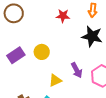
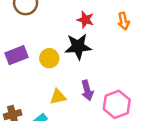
orange arrow: (93, 10) -> (123, 21), turned -32
black star: (92, 36) -> (78, 47), moved, turned -30

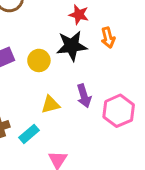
orange arrow: (123, 21) -> (108, 38), moved

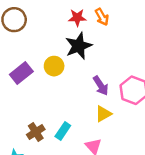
orange arrow: (108, 38) -> (102, 17), moved
yellow triangle: (51, 105) -> (103, 114), moved

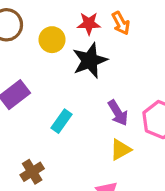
yellow circle: (54, 66) -> (52, 40), moved
cyan rectangle: (63, 131) -> (62, 121), moved

